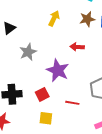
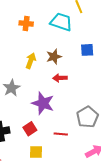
yellow arrow: (54, 18) -> (31, 61), moved
brown star: (87, 19) -> (54, 57), moved

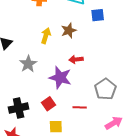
blue square: (87, 50) -> (98, 15), moved
red arrow: (60, 78) -> (76, 59), moved

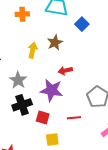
blue square: (98, 15) -> (82, 24), turned -32
red square: (49, 104) -> (43, 118), turned -32
black cross: (19, 108) -> (22, 105), moved

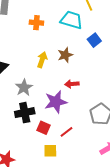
purple star: (52, 90) -> (56, 102), turned -30
red line: (74, 118) -> (67, 132), moved, turned -40

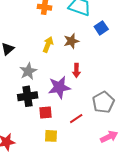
red arrow: (72, 84) -> (76, 70), turned -88
red square: (44, 128) -> (46, 112), turned -32
red line: (67, 132) -> (76, 119), moved

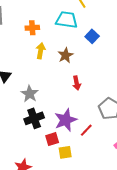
yellow arrow: (48, 45) -> (41, 51), moved
purple star: (59, 87) -> (66, 120), moved
red square: (46, 112) -> (52, 139), moved

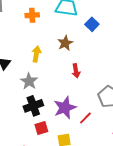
yellow arrow: (41, 51) -> (36, 54), moved
red square: (52, 139) -> (41, 128), moved

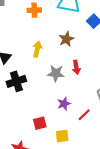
gray star: (29, 81) -> (56, 73), moved, turned -30
black cross: (33, 106) -> (16, 81), moved
purple star: (65, 108) -> (64, 104), size x0.6

